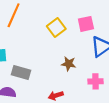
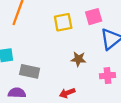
yellow square: (56, 27) -> (63, 22), turned 30

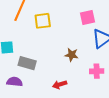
yellow square: (63, 22) -> (43, 21), moved

